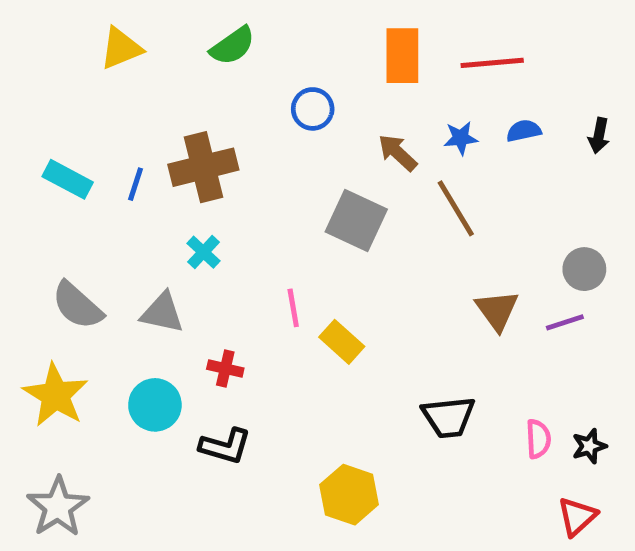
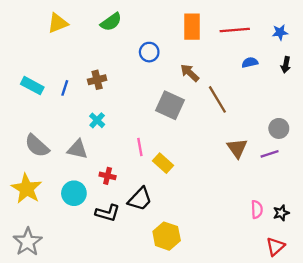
blue star: (461, 138) -> (280, 32), moved
brown cross: (203, 167) -> (97, 80), size x0.6
black trapezoid: (449, 417) -> (140, 199), moved, turned -40

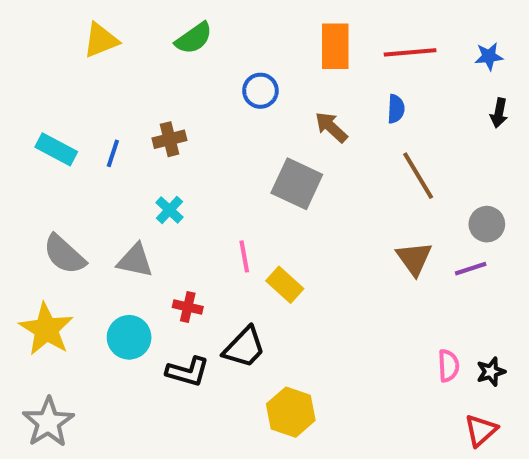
blue semicircle: (250, 62) -> (396, 109), moved, turned 105
brown line: (217, 99) -> (418, 176), moved

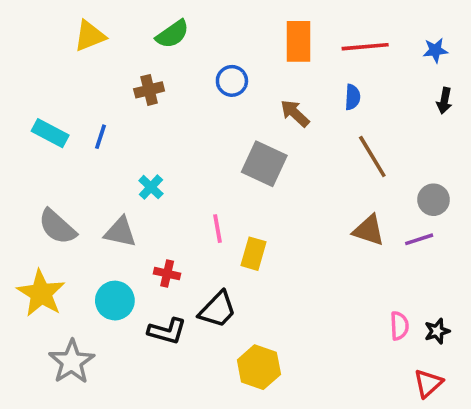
brown cross: (169, 139) -> (149, 90), moved
brown triangle: (414, 258) -> (369, 230), turned -36
yellow rectangle: (285, 285) -> (254, 254), turned 64
gray star: (48, 422) -> (72, 362), moved

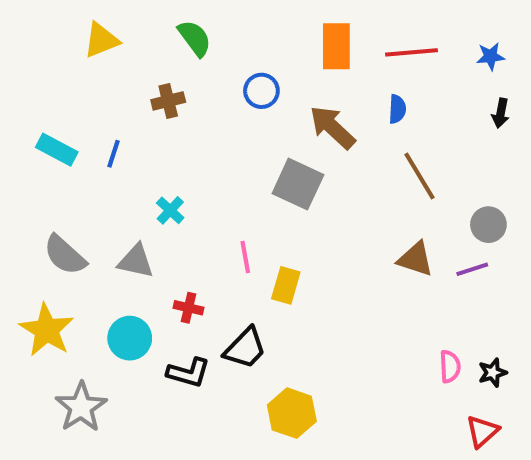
green semicircle: (172, 34) -> (195, 38), turned -92
brown arrow: (295, 113) -> (332, 127), size x1.4

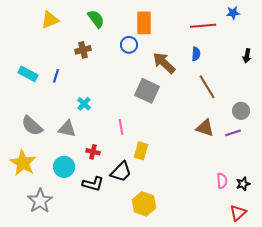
orange rectangle: (336, 46) -> (144, 23), moved
blue star: (490, 56) -> (233, 13), moved
yellow rectangle: (286, 285) -> (141, 151), moved

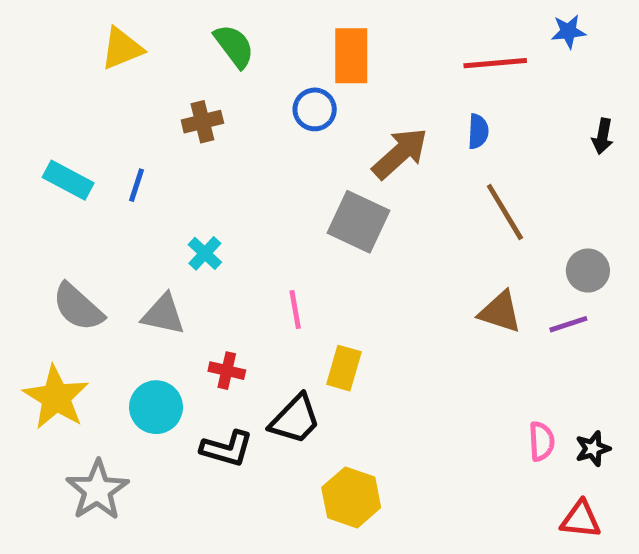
brown arrow: (164, 63) -> (400, 153), turned 95
red triangle: (238, 213) -> (581, 519), turned 48

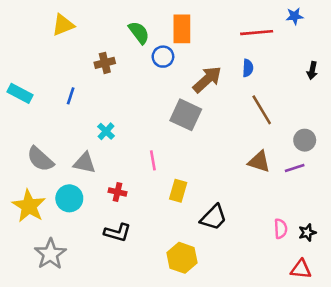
green semicircle: (234, 46) -> (139, 33), moved
cyan rectangle: (68, 180) -> (20, 93), moved
cyan circle: (156, 407) -> (69, 198), moved
black trapezoid: (295, 419) -> (214, 217), moved

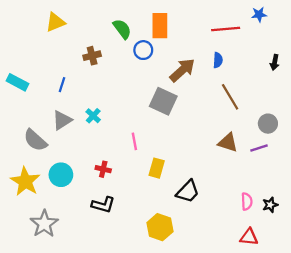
gray triangle: (85, 163) -> (62, 120), moved, turned -45
red triangle: (301, 269) -> (249, 237), moved

